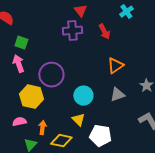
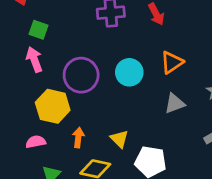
cyan circle: (83, 96) -> (129, 72), moved
orange arrow: (42, 128) -> (78, 138), moved

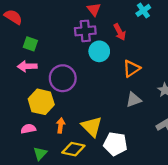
pink arrow: (34, 60) -> (27, 66), turned -72
cyan circle: (129, 72) -> (99, 51), moved
yellow triangle: (119, 139) -> (92, 127), size x1.5

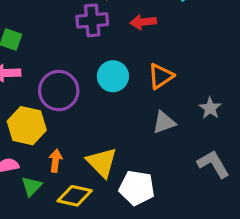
red arrow: (120, 32) -> (143, 22), turned 112
cyan circle: (99, 51) -> (113, 76), moved
green triangle: (40, 153) -> (32, 186), moved

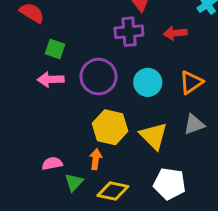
purple circle: (59, 91) -> (98, 77), moved
yellow hexagon: (27, 126) -> (110, 127), moved
yellow triangle: (102, 162) -> (154, 136), moved

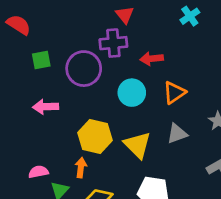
red arrow: (175, 33) -> (152, 59), moved
green square: (55, 49) -> (41, 60), turned -30
purple circle: (98, 77) -> (84, 69), moved
pink arrow: (51, 79) -> (45, 107), moved

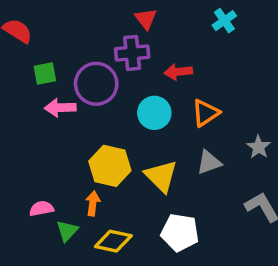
pink arrow: (45, 107) -> (60, 108), moved

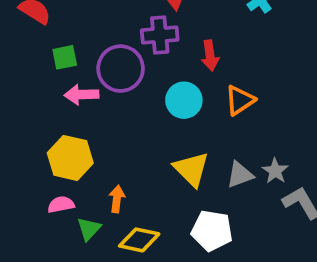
red arrow: (178, 72) -> (210, 55), turned -92
gray star: (259, 147) -> (275, 171), moved
gray triangle: (209, 162) -> (240, 175), moved
yellow hexagon: (110, 166) -> (70, 158), moved

